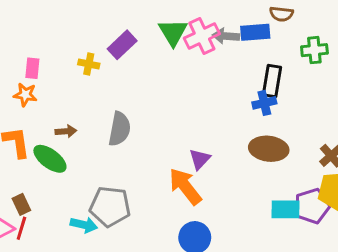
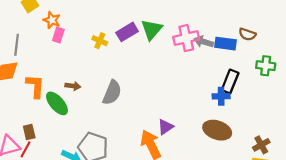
green triangle: (173, 32) -> (152, 30), moved
orange star: (25, 95) -> (52, 20), moved

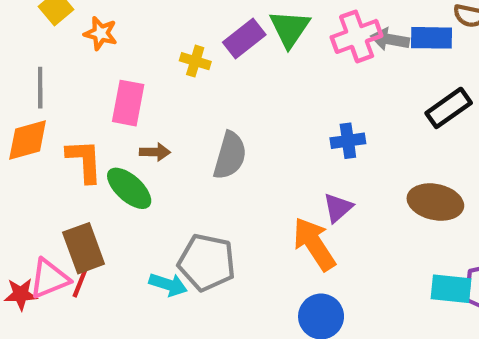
pink rectangle: (58, 35) -> (128, 103), moved, size x1.5
black rectangle: (230, 81) -> (449, 108), turned 40
blue cross: (221, 96) -> (348, 141), moved
brown rectangle: (29, 132) -> (84, 248), size x1.6

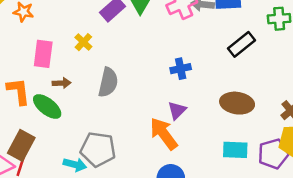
yellow cross: (195, 61) -> (83, 42), moved, turned 30
brown rectangle: (84, 248) -> (21, 145), turned 52
cyan rectangle: (451, 289) -> (235, 150), moved

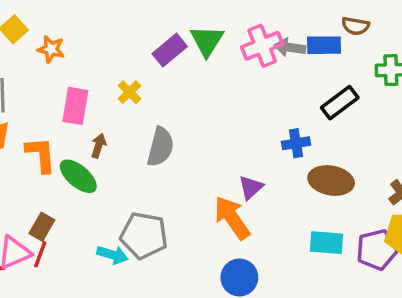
blue cross: (181, 69) -> (296, 143), moved
brown arrow: (62, 83) -> (99, 146), turned -72
brown rectangle: (21, 145) -> (42, 227), size x0.7

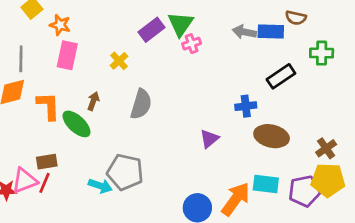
pink cross: (262, 46) -> (192, 44), moved, size x0.6
pink rectangle: (75, 106) -> (67, 55), moved
orange arrow: (232, 218) -> (236, 199), moved, turned 68
brown rectangle: (42, 227) -> (47, 162), turned 48

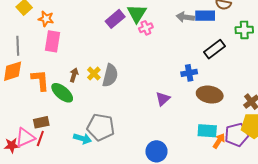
yellow cross: (119, 61) -> (94, 74), moved
orange arrow: (236, 199) -> (219, 141), moved, size x0.6

